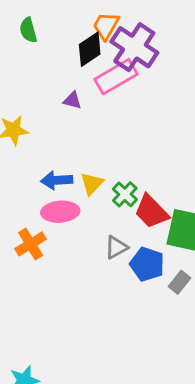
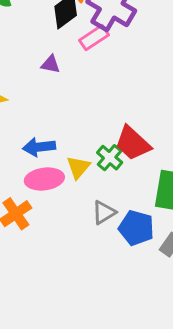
pink rectangle: (116, 77) -> (94, 38), size x0.7
yellow triangle: (92, 184) -> (78, 167), moved
red trapezoid: (151, 212) -> (133, 143), moved

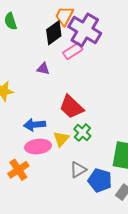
red trapezoid: (133, 143) -> (71, 107), moved

